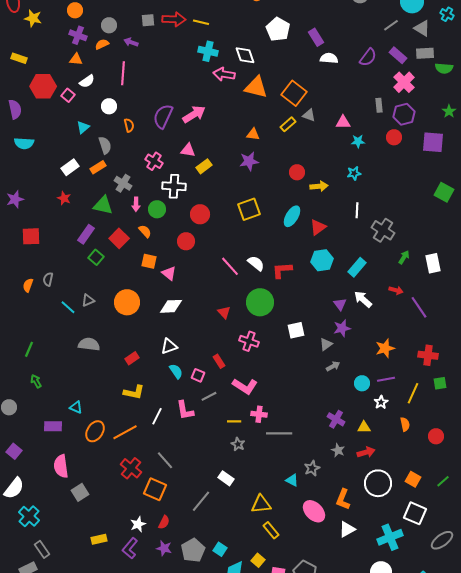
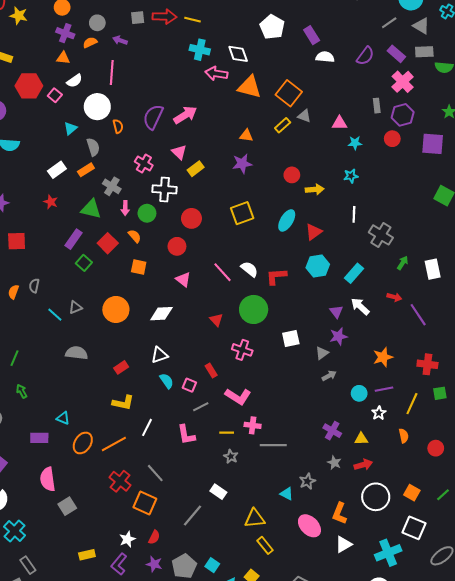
white circle: (109, 106) -> (97, 107), size x1.6
pink triangle: (188, 150) -> (179, 152), turned 35
pink triangle: (169, 273) -> (183, 279), moved
pink L-shape: (185, 410) -> (186, 435), moved

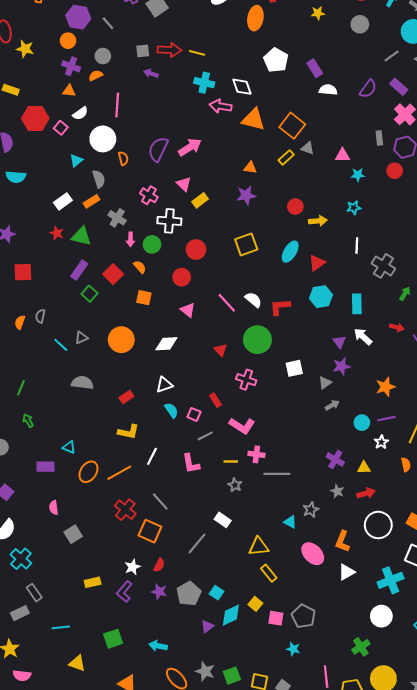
purple arrow: (120, 40) -> (151, 73), moved
green triangle: (91, 209) -> (81, 236), moved
cyan rectangle: (354, 273) -> (357, 304), turned -42
pink semicircle: (48, 479) -> (54, 508), size x0.6

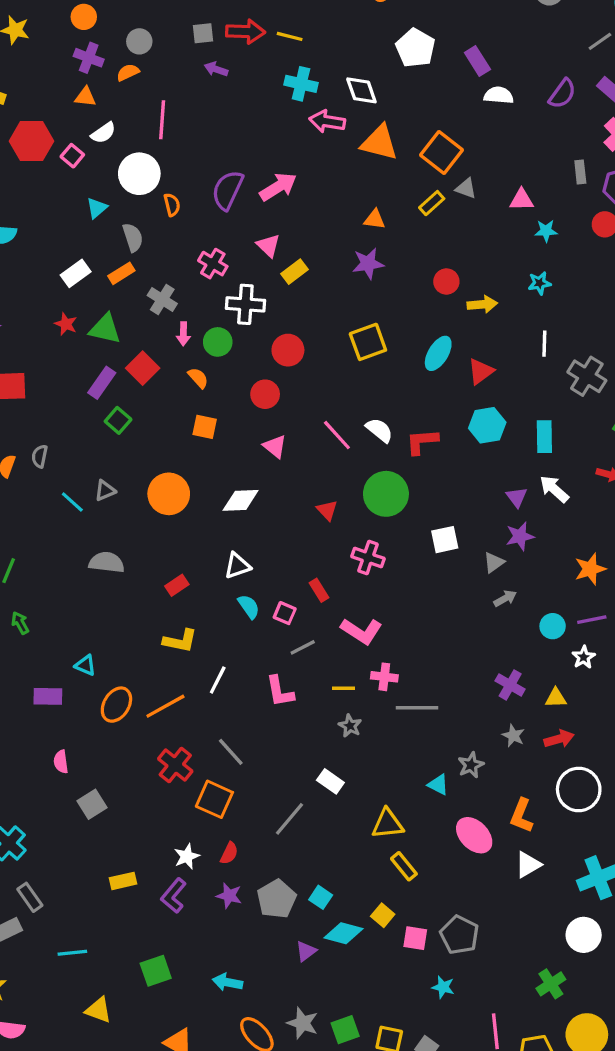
red square: (113, 274) -> (143, 368), moved
cyan diamond: (231, 615) -> (343, 933), turned 40

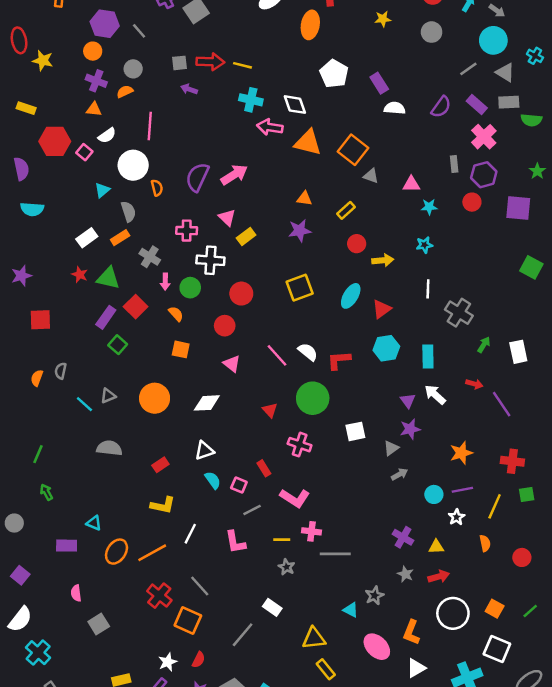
yellow rectangle: (432, 203) -> (346, 210), moved
pink cross: (213, 264) -> (187, 231), turned -30

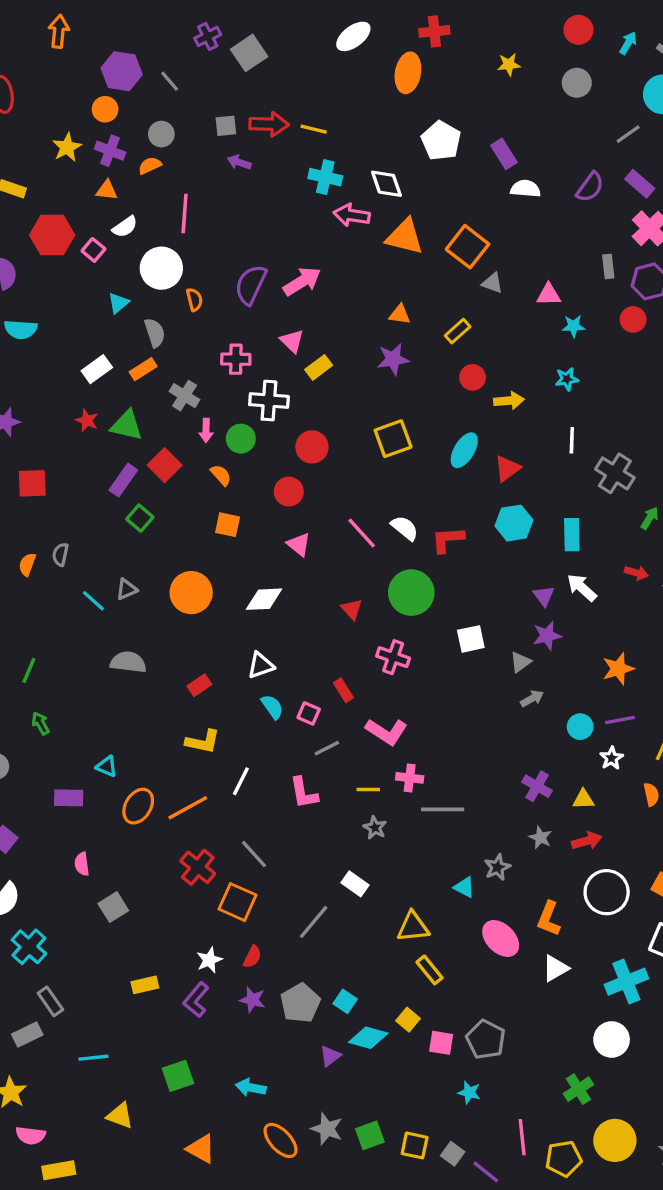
yellow star: (43, 61) -> (67, 147), moved, turned 30

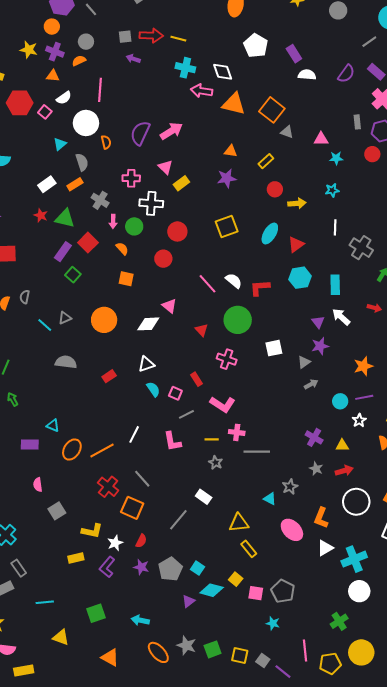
yellow star: (67, 147) -> (29, 50), turned -30
pink triangle: (299, 545) -> (169, 306), moved
yellow L-shape: (203, 742) -> (92, 531), moved
cyan cross: (626, 982) -> (354, 559), moved

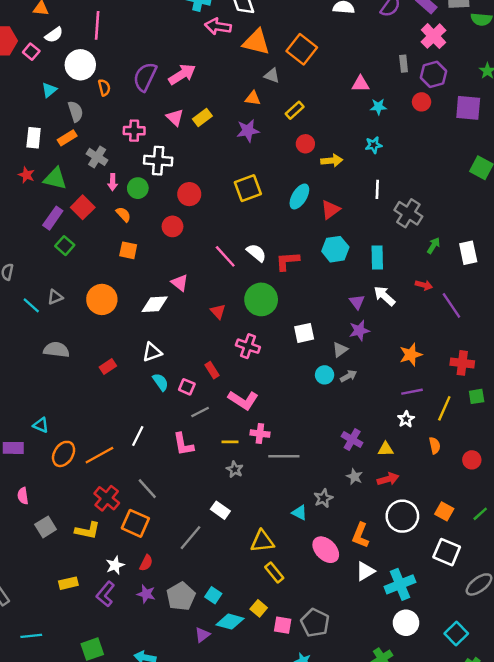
gray triangle: (287, 132) -> (272, 76), moved
yellow rectangle: (181, 183) -> (202, 117), moved
white rectangle: (47, 184) -> (34, 138), turned -48
cyan circle: (340, 401) -> (325, 375), moved
yellow L-shape: (92, 531) -> (87, 531), moved

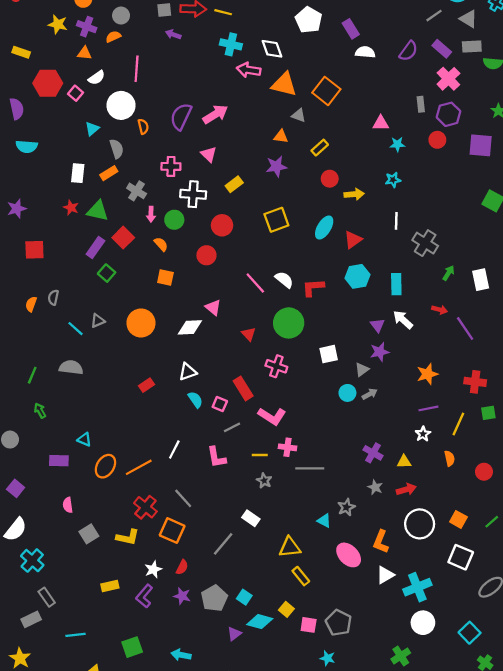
yellow rectangle: (202, 117) -> (234, 184), moved
gray semicircle: (56, 350) -> (71, 367), moved
red rectangle: (212, 370) -> (243, 388), size x1.5

